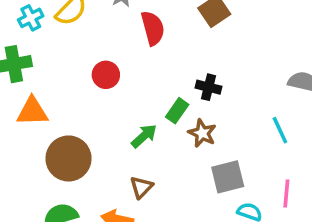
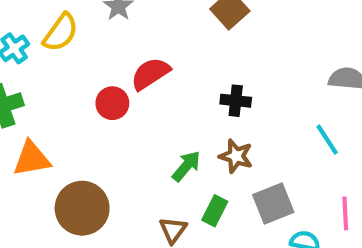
red semicircle: (153, 28) -> (150, 74), moved, turned -100
green rectangle: (177, 111) -> (215, 211), moved
green arrow: (144, 136) -> (186, 166), moved

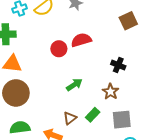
green arrow: (186, 166) -> (74, 85), moved
brown circle: (82, 208) -> (16, 93), moved

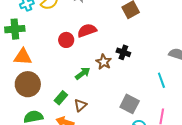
brown star: (111, 92) -> (104, 62), moved
green rectangle: (93, 115) -> (61, 98), moved
gray square: (122, 120) -> (130, 104), turned 36

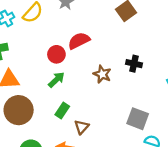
black cross: (123, 52) -> (134, 64), moved
green arrow: (83, 73) -> (56, 80), moved
green rectangle: (61, 98) -> (62, 111), moved

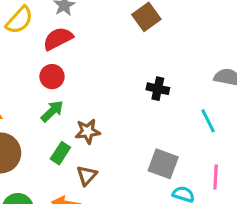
red semicircle: (79, 41) -> (58, 39), moved
brown star: (102, 74) -> (88, 131), moved, turned -30

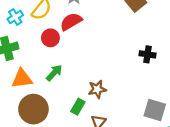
red circle: (52, 77) -> (50, 38), moved
green arrow: (52, 111) -> (54, 73), moved

